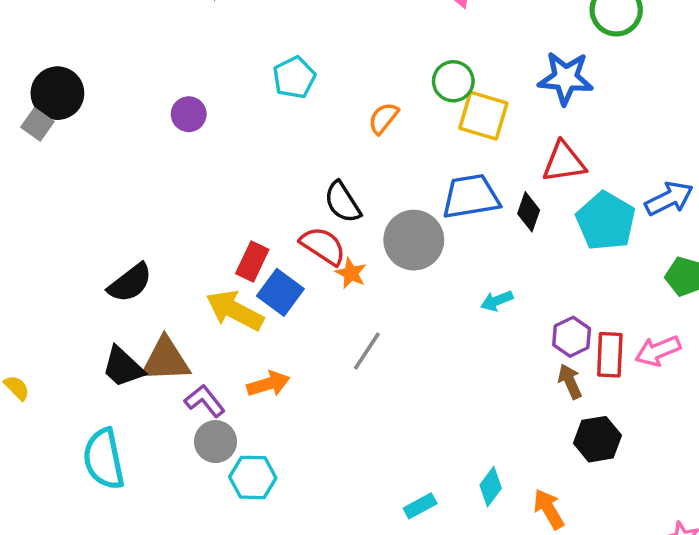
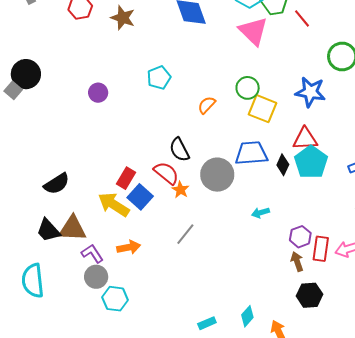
cyan pentagon: (606, 221) -> (311, 162), moved

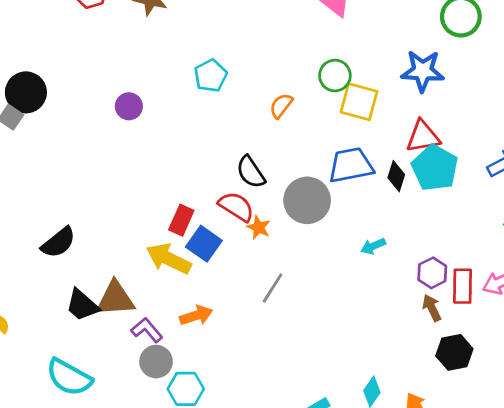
black semicircle: (57, 184) -> (58, 242), moved
cyan semicircle: (33, 281) -> (69, 377), turned -48

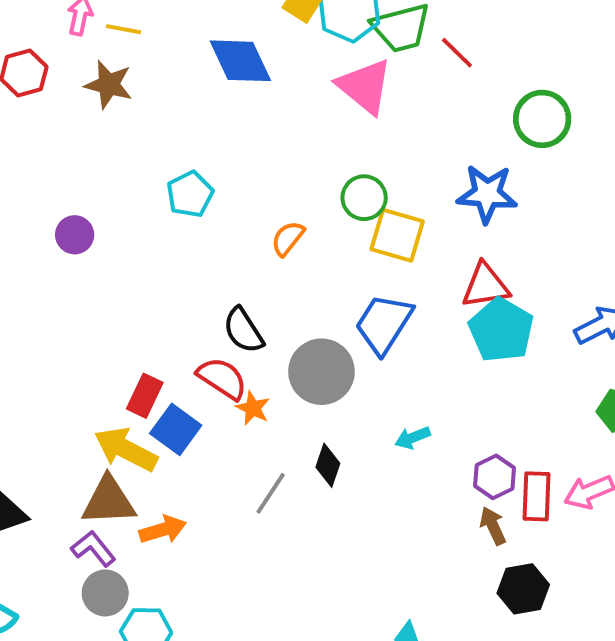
blue trapezoid: (351, 165) -> (384, 324), turned -48
black diamond: (396, 176) -> (328, 465), moved
brown triangle: (115, 299) -> (109, 501), moved

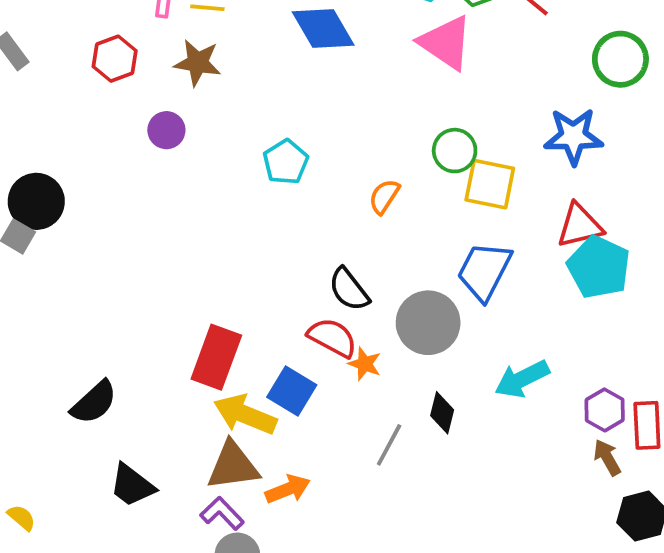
purple circle: (75, 235) -> (166, 130), moved
red rectangle: (145, 396) -> (216, 357), moved, size x1.5
cyan arrow: (413, 438) -> (522, 379), size x1.6

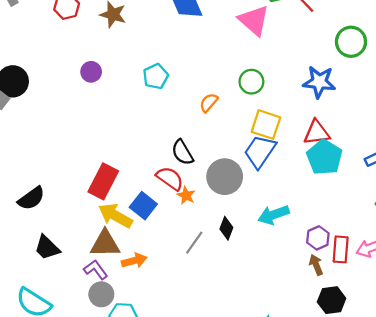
purple circle: (166, 130) -> (91, 72), moved
yellow square: (490, 184) -> (266, 125), moved

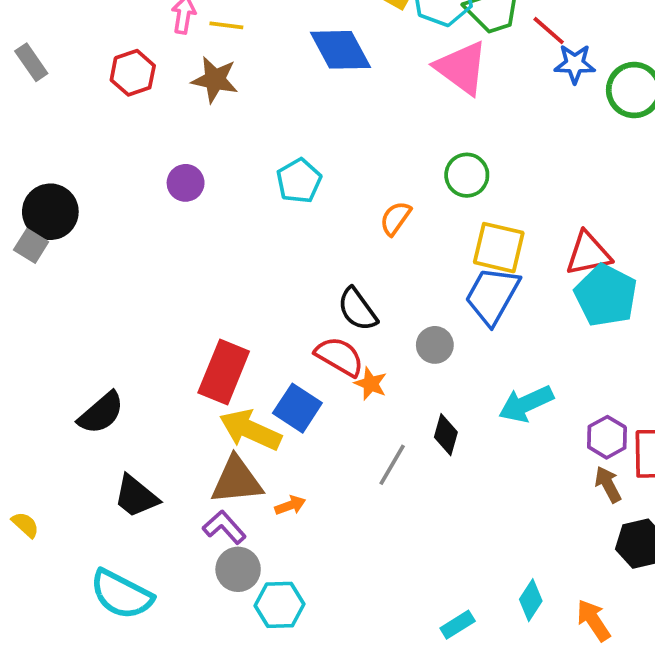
blue star: (319, 82) -> (575, 64), moved, size x0.7
gray circle: (225, 177) -> (435, 345), size x0.6
orange arrow: (134, 261) -> (290, 505), size x0.7

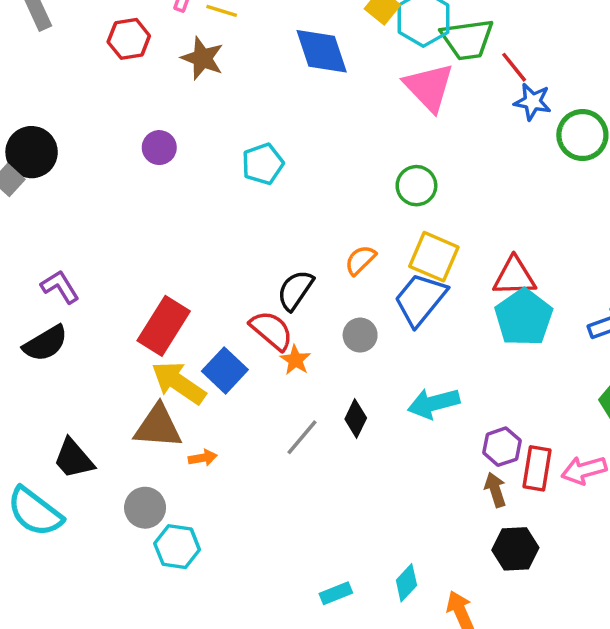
orange semicircle: (395, 218) -> (360, 260), moved
black semicircle: (357, 309) -> (295, 290), turned 60
black trapezoid: (136, 496) -> (74, 459), moved
purple L-shape: (224, 527) -> (60, 287), moved

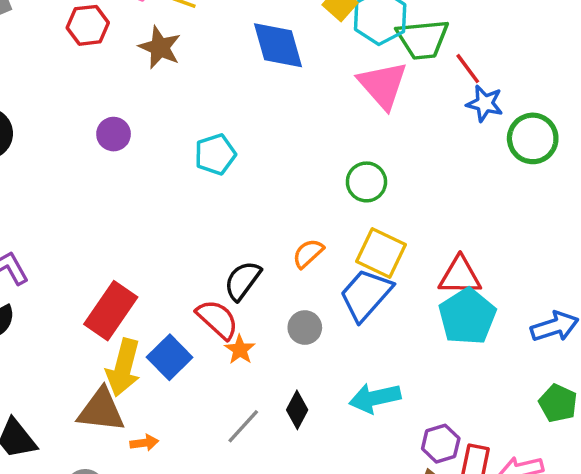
yellow arrow: (179, 383) -> (123, 368), turned -112

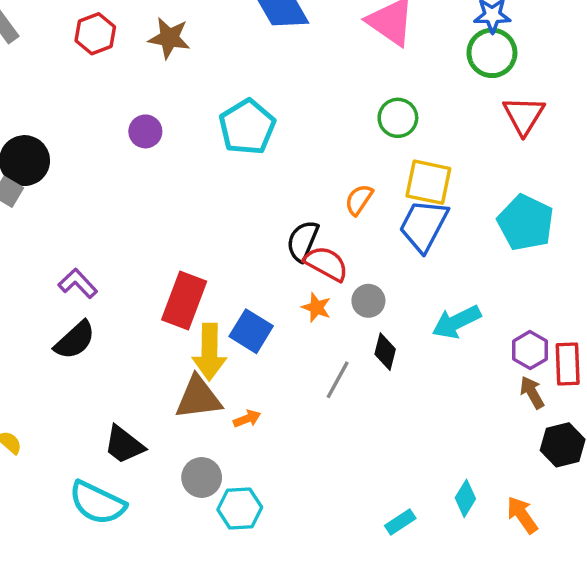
green circle: (533, 138) -> (492, 53), moved
cyan pentagon: (215, 154) -> (247, 127), size x1.4
red triangle: (460, 276) -> (524, 115), moved, turned -45
red semicircle: (217, 319) -> (326, 264), moved
gray circle: (305, 328) -> (368, 301), moved

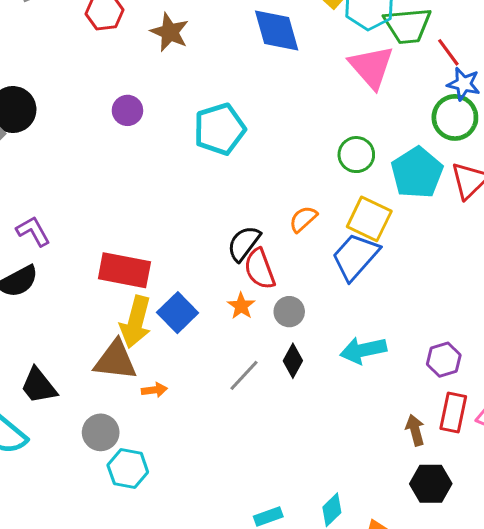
cyan pentagon: (526, 223) -> (417, 173), moved
red semicircle: (326, 264) -> (260, 269), turned -153
red rectangle: (184, 301) -> (124, 270), turned 66
purple hexagon: (530, 350) -> (444, 360), moved

